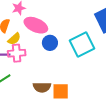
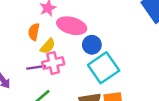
cyan square: (82, 44) -> (104, 68), moved

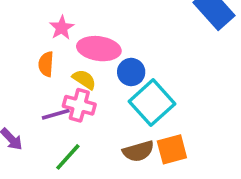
yellow semicircle: (48, 46) -> (84, 79), moved, turned -91
pink cross: (53, 63) -> (79, 105), turned 35

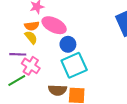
orange semicircle: (46, 64) -> (32, 26), moved, turned -120
yellow semicircle: (84, 79) -> (31, 37), moved
pink cross: (79, 105) -> (31, 66), moved

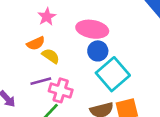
pink ellipse: (54, 25) -> (92, 29), moved
orange semicircle: (32, 26) -> (36, 43), moved

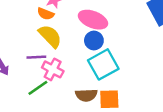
orange semicircle: (36, 43) -> (46, 14), moved, turned 35
yellow semicircle: (51, 56) -> (50, 36), size x1.5

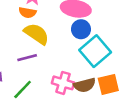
pink cross: (53, 69) -> (63, 83), moved
green line: (38, 88) -> (23, 89), moved

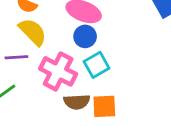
cyan square: (95, 51) -> (97, 65), size x0.7
pink cross: (63, 83) -> (58, 71), moved, size x1.4

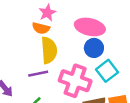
yellow semicircle: (33, 32) -> (49, 50), turned 48

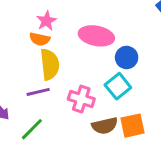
blue circle: (94, 48) -> (127, 57), moved
pink cross: (75, 81) -> (81, 99), size x0.7

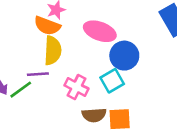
orange semicircle: (40, 39) -> (47, 26), size x1.4
blue circle: (127, 57) -> (124, 56), size x1.4
green line: (32, 129) -> (21, 90), moved

